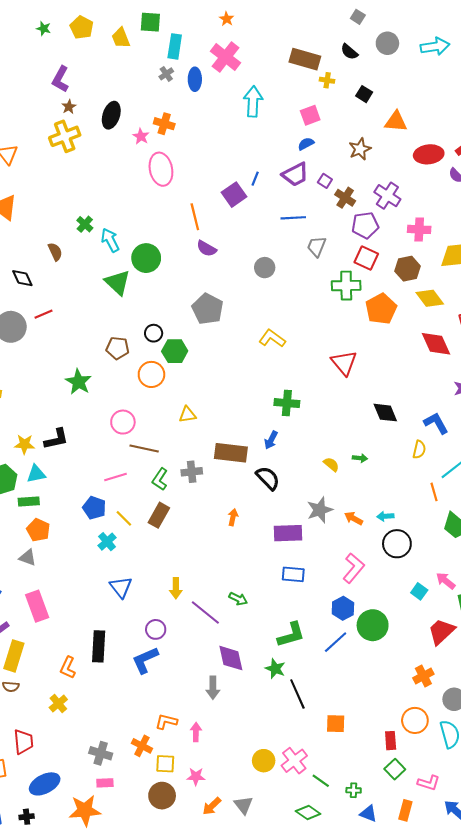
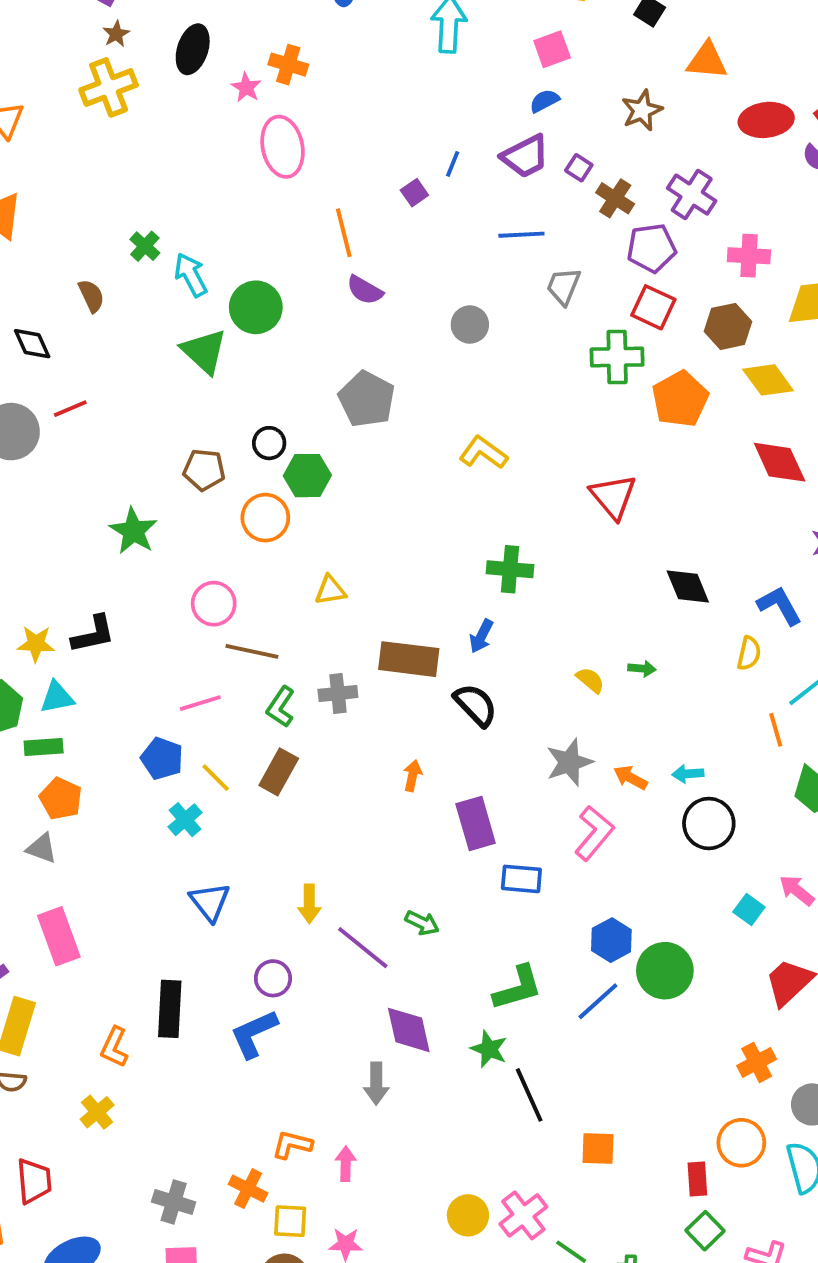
purple square: (234, 195) -> (414, 193), size x0.6
purple rectangle: (288, 533) -> (476, 823), moved, turned 76
pink L-shape: (354, 568) -> (594, 833), moved

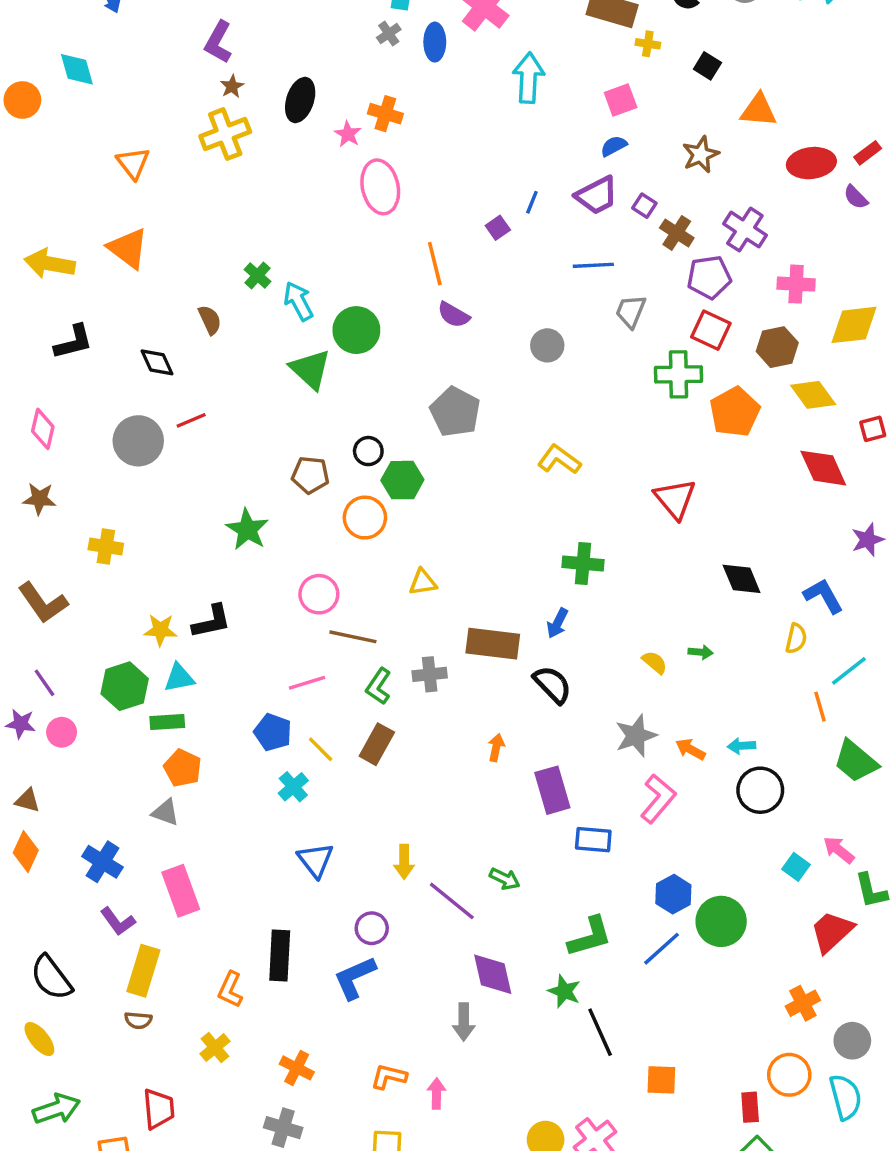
orange cross: (248, 1189) -> (297, 1068), moved

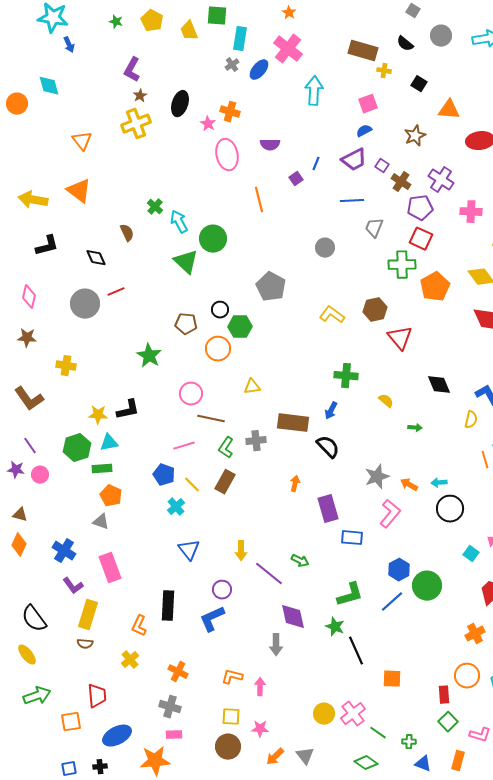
blue ellipse: (435, 42) -> (259, 70), turned 40
purple semicircle: (454, 315) -> (270, 145), moved, turned -30
brown hexagon: (777, 347) -> (375, 310), moved
yellow semicircle: (655, 662) -> (386, 401), moved

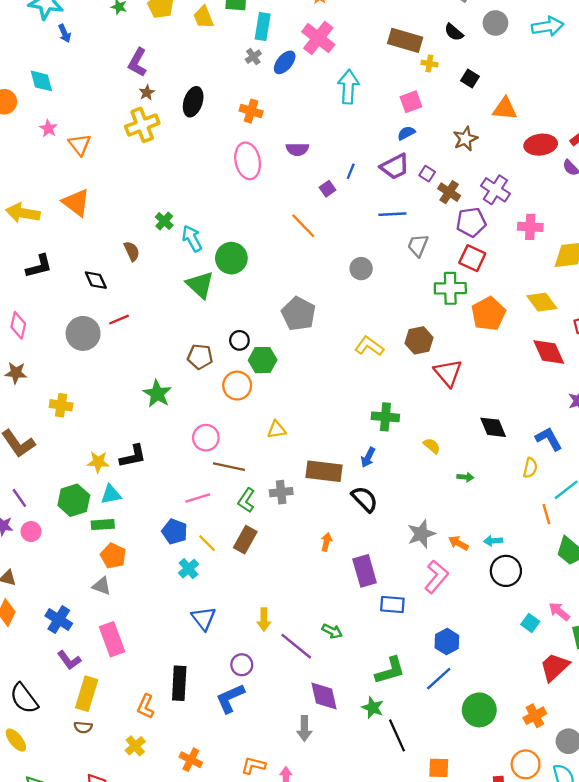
pink star: (208, 124) -> (48, 128), moved
orange line: (259, 200) -> (303, 226), moved, turned -30
green circle: (427, 586) -> (479, 710), moved

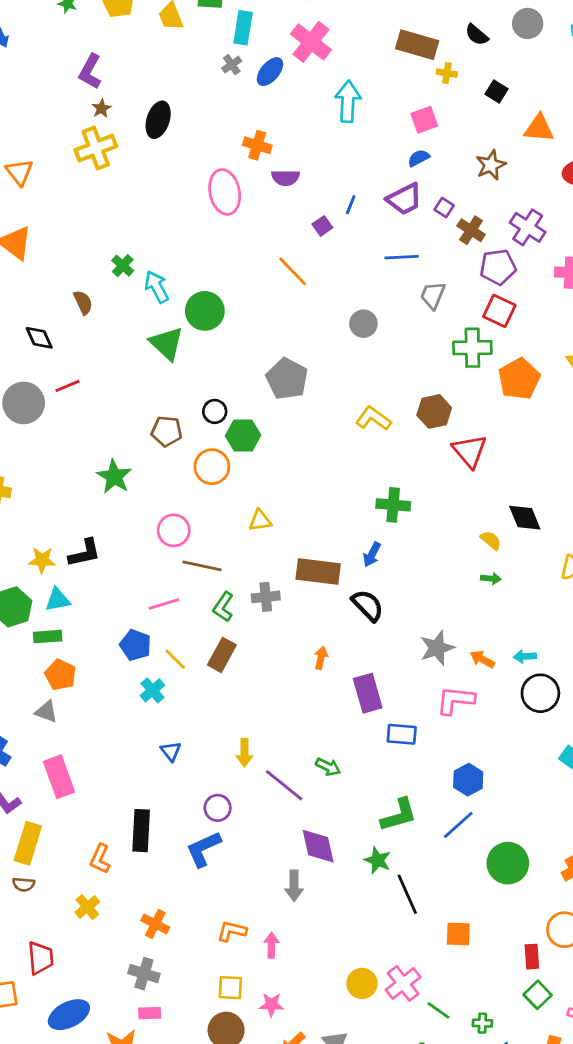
orange cross: (251, 111) -> (257, 145), moved
yellow semicircle: (432, 446) -> (491, 540), moved
pink L-shape: (436, 577) -> (455, 700), turned -124
blue triangle: (204, 618) -> (171, 751), size x0.7

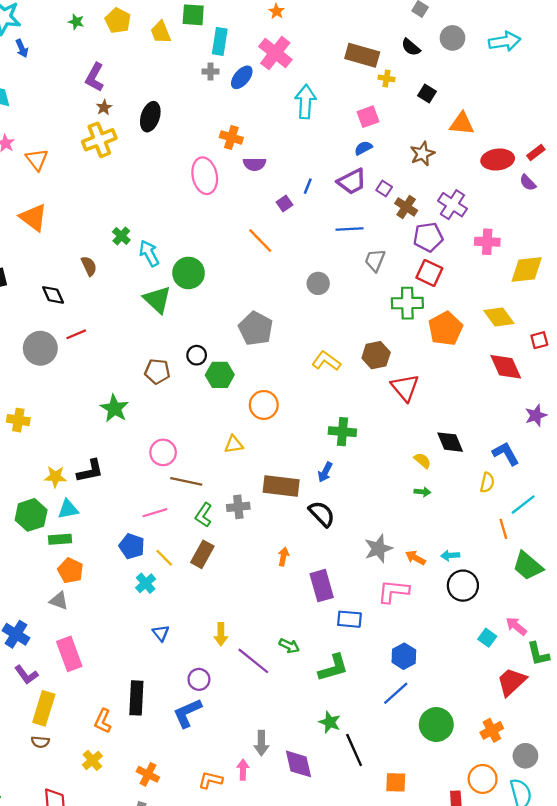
gray cross: (232, 65) -> (211, 72), turned 35
orange circle: (212, 467) -> (264, 405), moved
green L-shape: (399, 815) -> (333, 668), moved
purple diamond: (318, 846) -> (298, 764), moved
pink arrow: (271, 945) -> (243, 770), moved

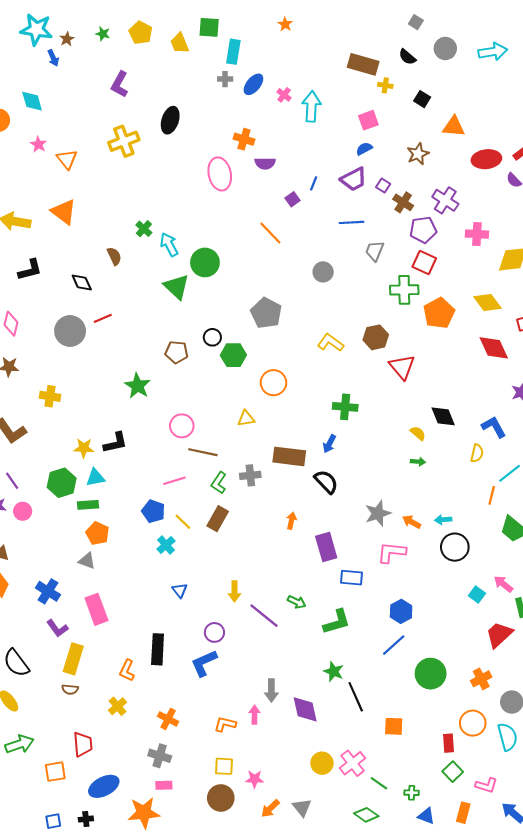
pink cross: (275, 53) -> (284, 95), moved, size x0.5
brown star: (104, 107) -> (67, 39), moved
orange line: (503, 529) -> (492, 495), turned 30

